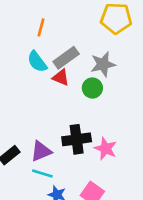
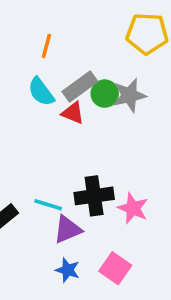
green circle: (92, 88) -> (105, 94), moved
purple triangle: (41, 151) -> (68, 229), moved
cyan line: (42, 174) -> (48, 205), moved

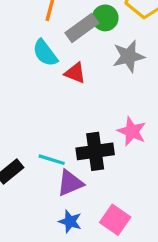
gray rectangle: (80, 86) -> (82, 28), moved
green circle: (105, 94) -> (105, 18), moved
pink star: (133, 208) -> (132, 131), moved

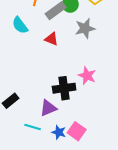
cyan semicircle: (45, 53) -> (20, 25), moved
cyan line: (52, 160) -> (33, 127), moved
blue star: (70, 221) -> (59, 132), moved

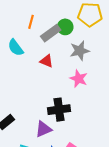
pink star: (87, 76) -> (79, 79), moved

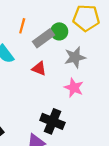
black cross: (59, 110) -> (52, 121), turned 30

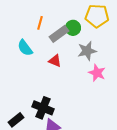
pink star: (74, 88) -> (97, 73), moved
black cross: (52, 121) -> (43, 108), moved

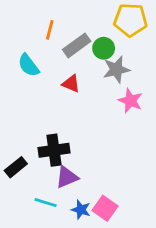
green circle: (73, 28) -> (104, 48), moved
black cross: (43, 108) -> (54, 150), turned -30

